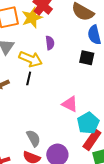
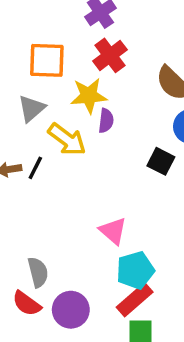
yellow star: (32, 18) -> (89, 96), moved
black line: (29, 78) -> (35, 168), moved

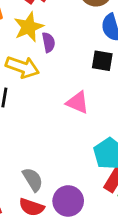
pink triangle: (113, 231) -> (78, 103), moved

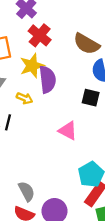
purple semicircle: (49, 42) -> (47, 79), size x1.6
yellow arrow: (22, 67) -> (25, 98), size x0.6

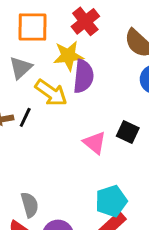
yellow arrow: (25, 98) -> (51, 93), size x1.6
black square: (91, 98) -> (128, 132), moved

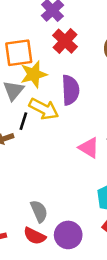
yellow star: (68, 56) -> (34, 74), moved
black line: (25, 117) -> (23, 121), moved

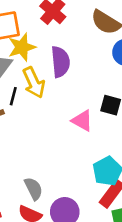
yellow arrow: (44, 109) -> (34, 83), turned 40

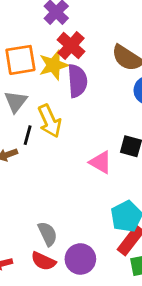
yellow star: (22, 47) -> (54, 65), moved
purple semicircle: (60, 62) -> (77, 81), moved

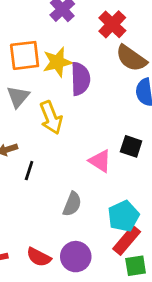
red cross: (71, 46) -> (112, 24), moved
black line: (28, 135) -> (29, 171), moved
gray semicircle: (48, 234) -> (72, 204), moved, turned 45

